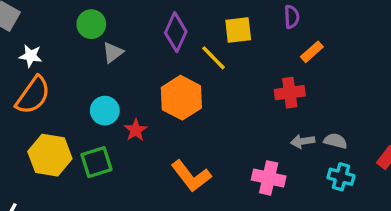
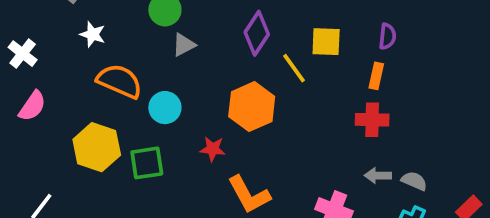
orange rectangle: (312, 52) -> (376, 76), moved, turned -45
orange semicircle: (33, 95) -> (120, 81), moved, turned -111
red star: (136, 130) -> (213, 149), moved, turned 30

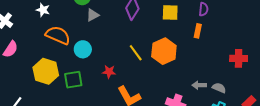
yellow line: (294, 68) -> (136, 53), moved
orange hexagon: (252, 107) -> (164, 51), moved
red cross: (372, 120) -> (239, 58), moved

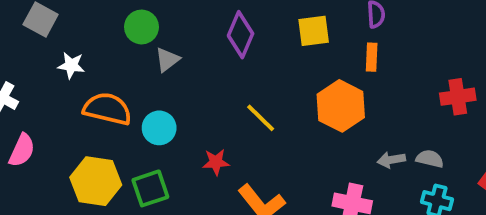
orange hexagon: (164, 51) -> (341, 106), moved

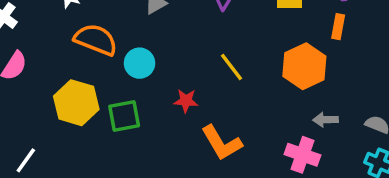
gray arrow: (391, 160) -> (325, 120), moved

